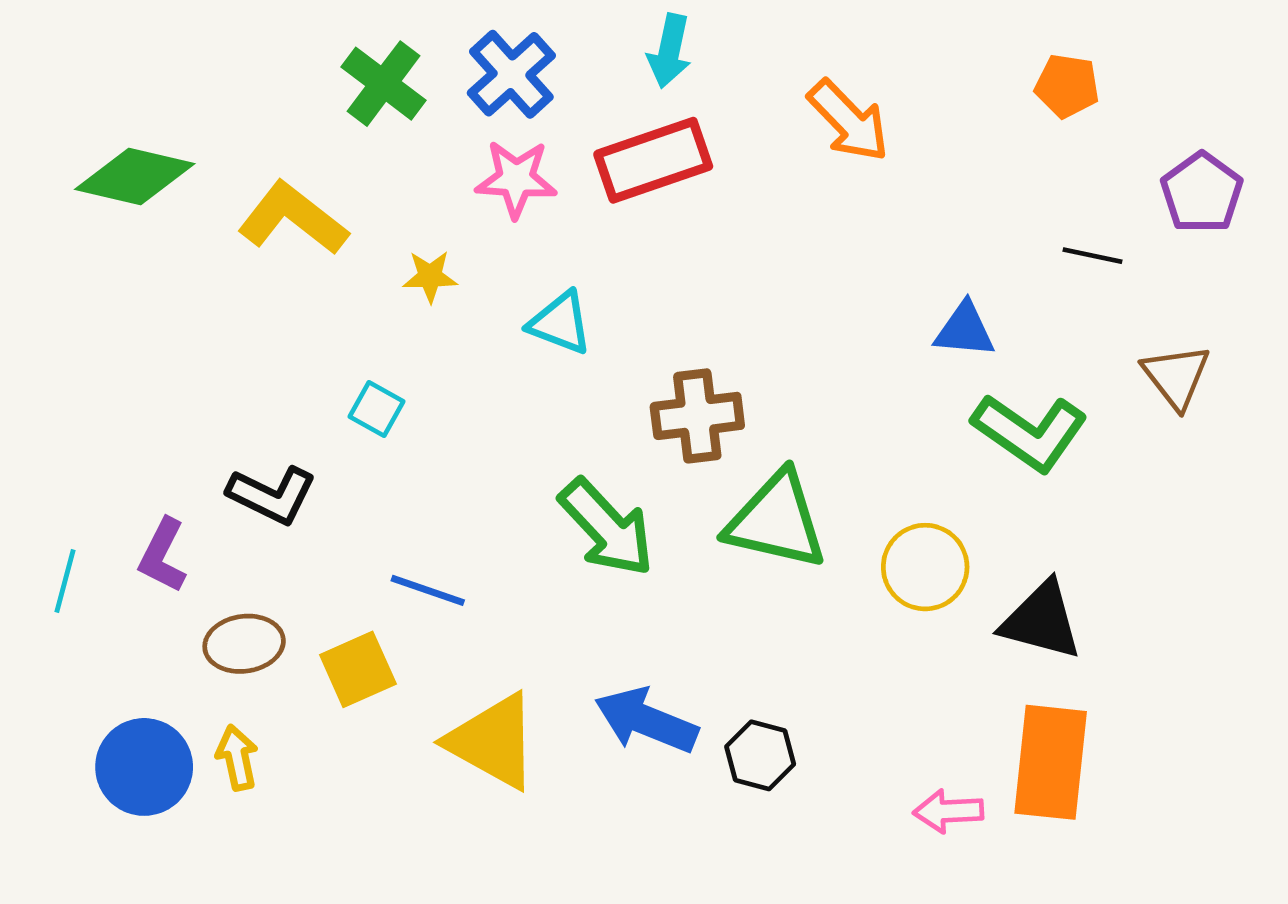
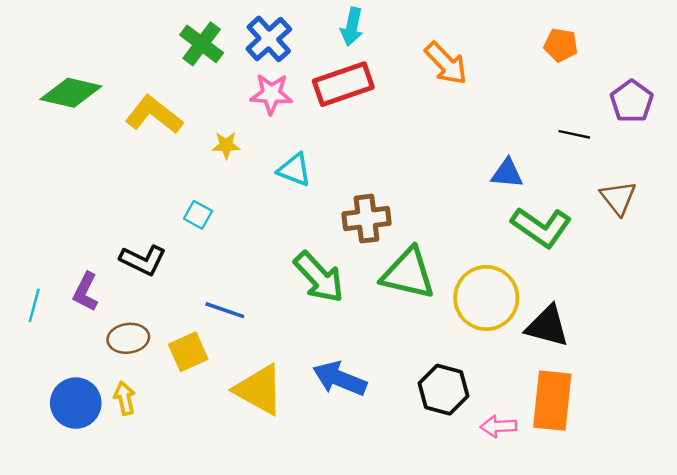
yellow circle: (925, 567) -> (486, 298), size x1.4
black hexagon: (760, 755) -> (444, 390), moved, size x1.4

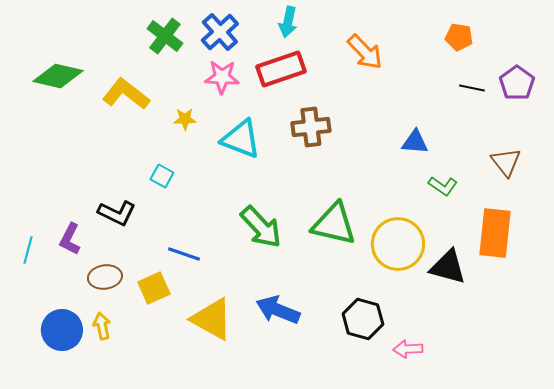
black line: (574, 134) -> (472, 88), moved
cyan triangle: (294, 170) -> (241, 139), size x1.4
brown cross: (367, 219) -> (311, 127), moved
green L-shape: (541, 227) -> (443, 186), size x0.6
orange rectangle: (552, 401) -> (495, 233), moved

